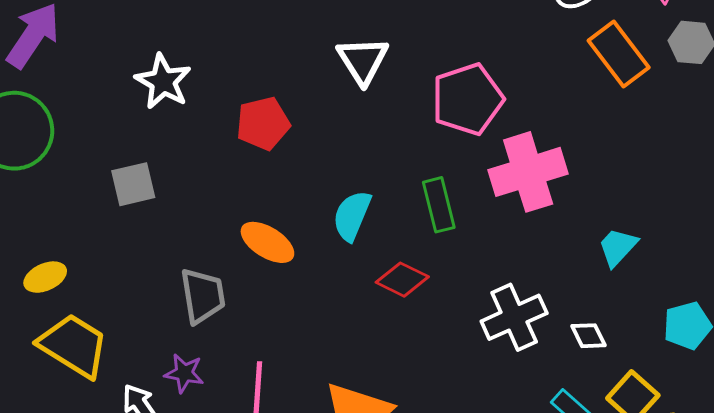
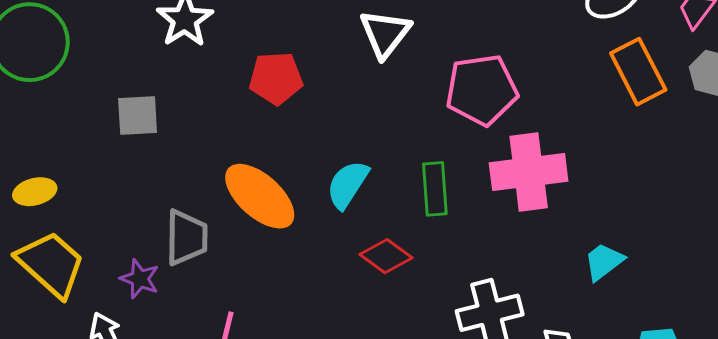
orange ellipse: (267, 242) -> (260, 196), size x1.4
purple star: (184, 373) -> (140, 279), moved

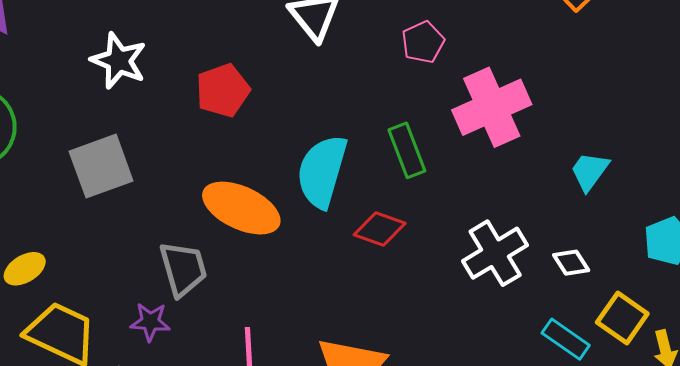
pink pentagon: (482, 90) -> (423, 42), size x0.6
gray square: (138, 116) -> (101, 166), size x1.4
cyan semicircle: (348, 184) -> (322, 171), size x1.4

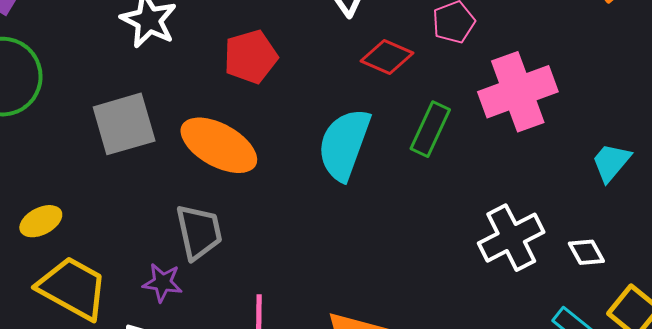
green rectangle: (407, 150) -> (430, 129), turned 42
orange ellipse: (241, 208) -> (219, 145), moved
red diamond: (380, 229) -> (387, 57), moved

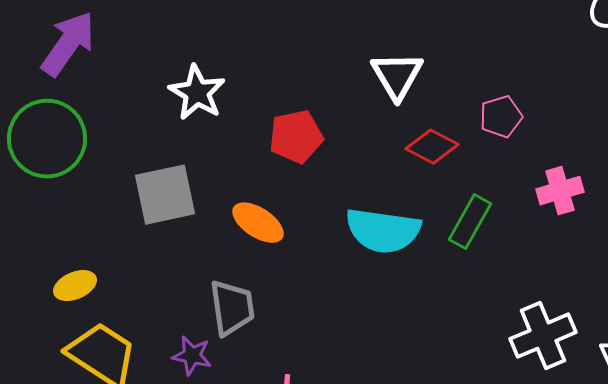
pink cross: (518, 92) -> (560, 191), size x0.6
cyan semicircle: (344, 144) -> (383, 231), turned -106
orange ellipse: (219, 145) -> (258, 223), size x0.7

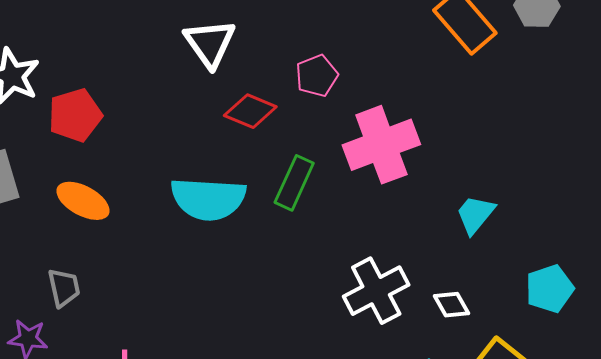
red pentagon: (296, 137) -> (75, 115), moved
pink cross: (560, 191) -> (381, 145), size x1.6
gray trapezoid: (232, 308) -> (64, 288), size x0.7

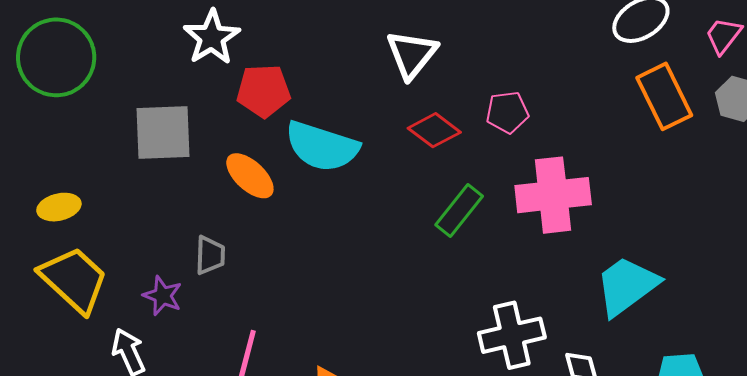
cyan semicircle: (208, 199) -> (322, 146), moved
cyan trapezoid: (475, 214) -> (627, 286), size x1.6

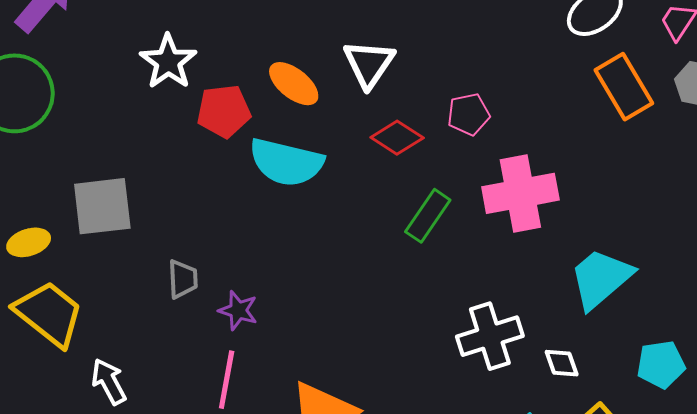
gray square: (163, 132) -> (102, 206), moved
orange ellipse: (250, 176) -> (294, 84), moved
purple star: (162, 296) -> (238, 310), moved

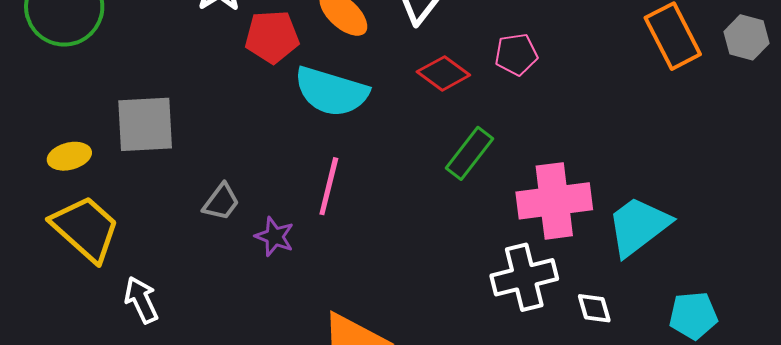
pink cross: (520, 193) -> (554, 201), moved
gray trapezoid: (183, 279) -> (221, 202), turned 36
pink line: (227, 380) -> (329, 186), moved

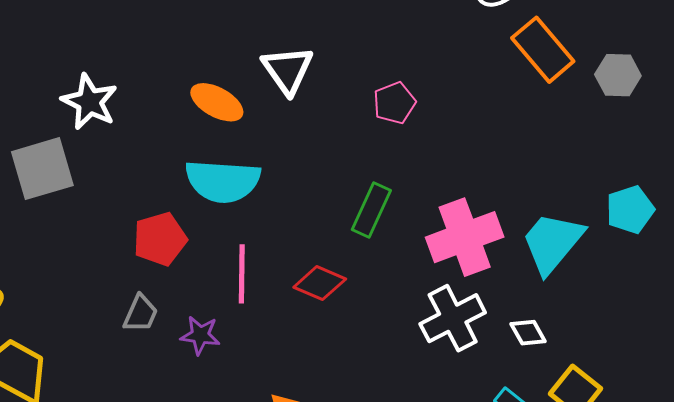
red pentagon: (272, 37) -> (160, 239), moved
gray hexagon: (747, 37) -> (618, 75), moved
red diamond: (443, 73) -> (320, 283), moved
gray square: (145, 124) -> (42, 169), moved
cyan pentagon: (693, 316) -> (630, 210), moved

